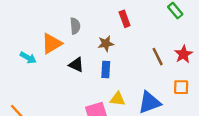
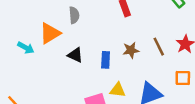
brown star: (106, 44) -> (131, 50), moved

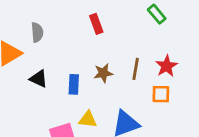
brown line: (159, 47) -> (136, 69), turned 36
orange square: (183, 78) -> (161, 94), moved

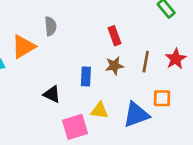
red rectangle: (96, 24) -> (114, 36), moved
black triangle: (39, 79) -> (52, 94), moved
orange square: (161, 94) -> (162, 98), moved

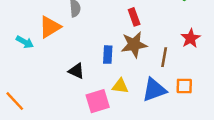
brown line: (146, 62) -> (164, 57), moved
brown star: (114, 66) -> (134, 45), size x1.5
orange square: (162, 98) -> (184, 86), moved

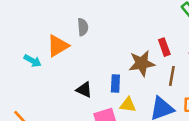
red rectangle: (134, 17) -> (164, 47), moved
blue rectangle: (108, 55) -> (115, 83), moved

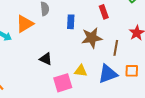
red rectangle: (164, 47) -> (104, 12), moved
blue rectangle: (115, 83) -> (71, 22), moved

